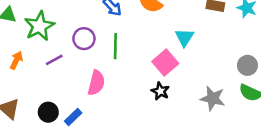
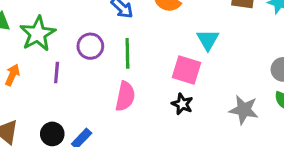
purple line: (54, 60) -> (57, 72), turned -54
pink square: (165, 62) -> (187, 70), turned -30
pink semicircle: (96, 83) -> (125, 96), moved

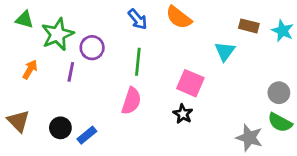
cyan triangle: (208, 40) -> (225, 51), moved
purple circle: (90, 46) -> (92, 48), moved
gray star: (244, 110) -> (249, 138), moved

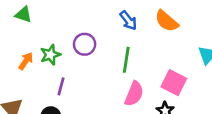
green star: (58, 34) -> (50, 55), moved, size x0.7
purple line: (71, 72) -> (61, 86), moved
pink semicircle: (131, 101) -> (134, 94), moved

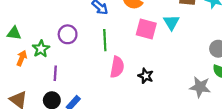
green triangle: (23, 14) -> (14, 33), moved
pink square: (174, 83) -> (146, 29), moved

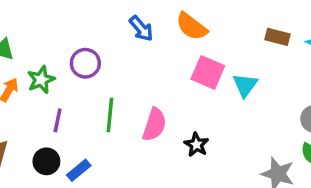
cyan triangle: (171, 22) -> (245, 85), moved
green line: (105, 40) -> (110, 115), moved

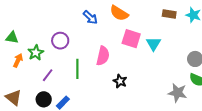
purple line: (58, 120) -> (48, 75), turned 32
pink semicircle: (154, 125) -> (103, 56), moved
black star: (196, 145) -> (120, 81), moved

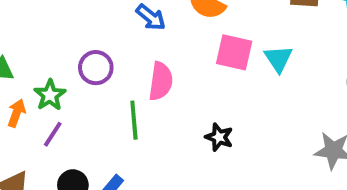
pink semicircle: (103, 56) -> (161, 81), moved
purple line: (48, 75) -> (53, 134), moved

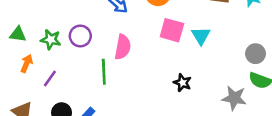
green star: (50, 95) -> (51, 40), moved, turned -30
black star: (219, 137) -> (182, 83), moved

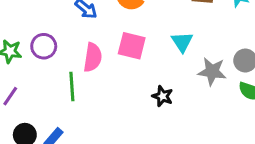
pink square: (172, 30) -> (132, 46), moved
gray star: (234, 98) -> (212, 72), moved

